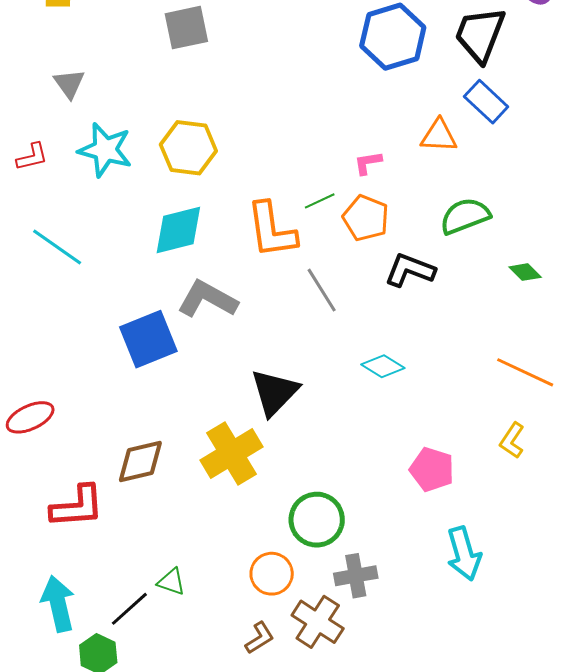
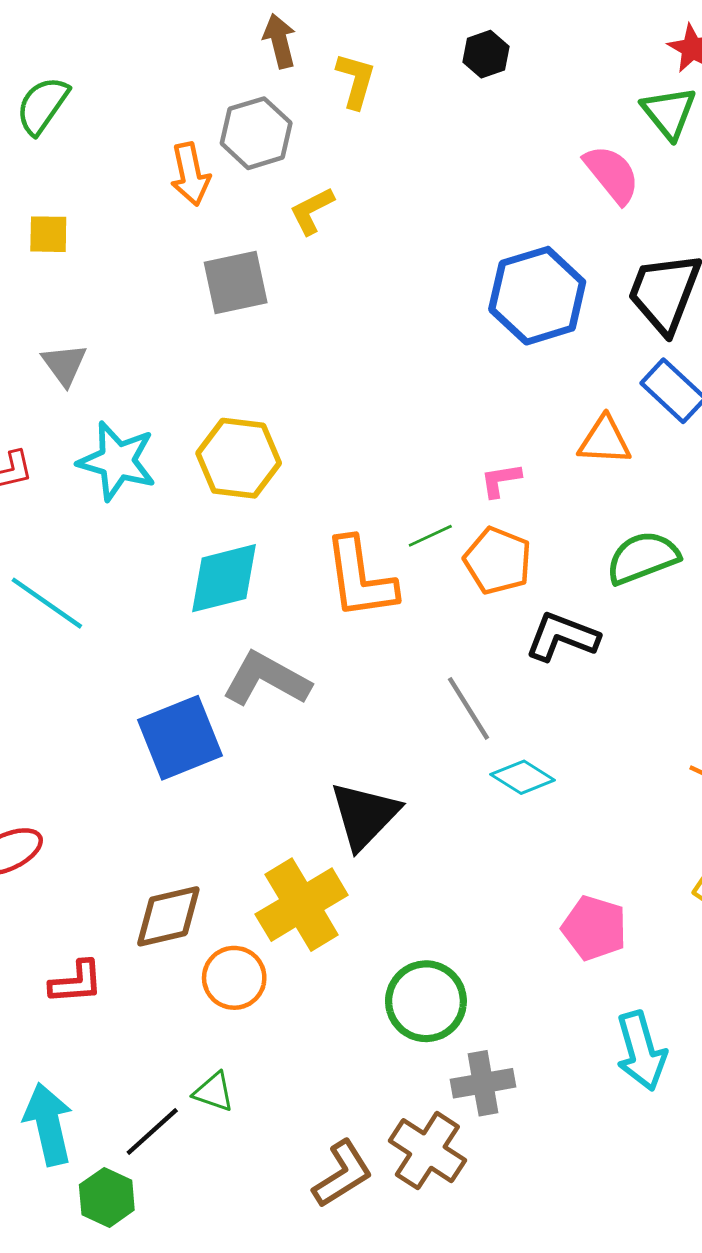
gray line: (322, 290) -> (468, 708), moved
red L-shape: (77, 507) -> (76, 982), size x0.7
orange circle: (272, 574) -> (234, 978), moved
brown L-shape: (260, 638) -> (343, 1174), size x1.4

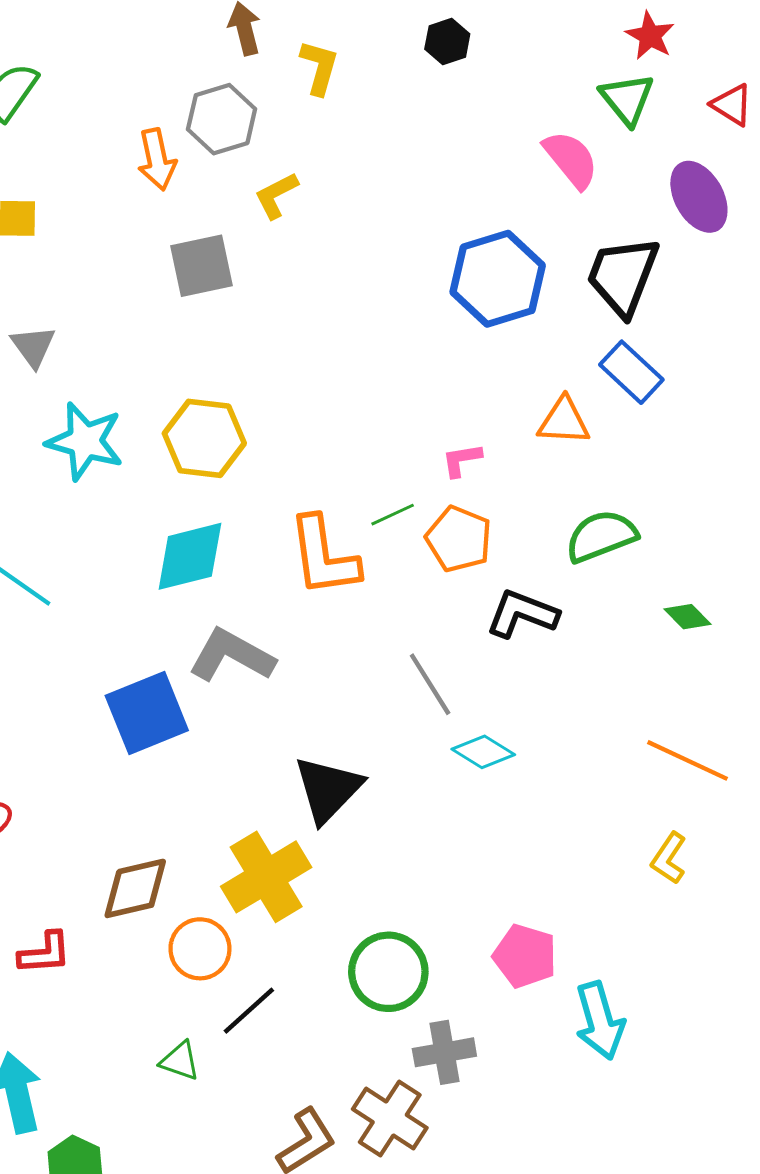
pink pentagon: (594, 928) -> (525, 956), moved
black line: (152, 1132) -> (249, 1011), moved

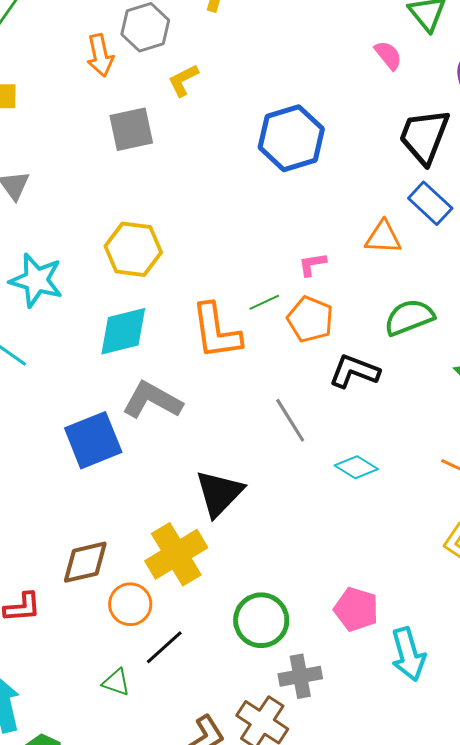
pink semicircle: (571, 159) -> (388, 55), size x0.7
blue hexagon: (498, 279) -> (291, 138), moved
cyan star: (85, 441) -> (36, 280), moved
cyan diamond: (483, 752) -> (356, 467), moved

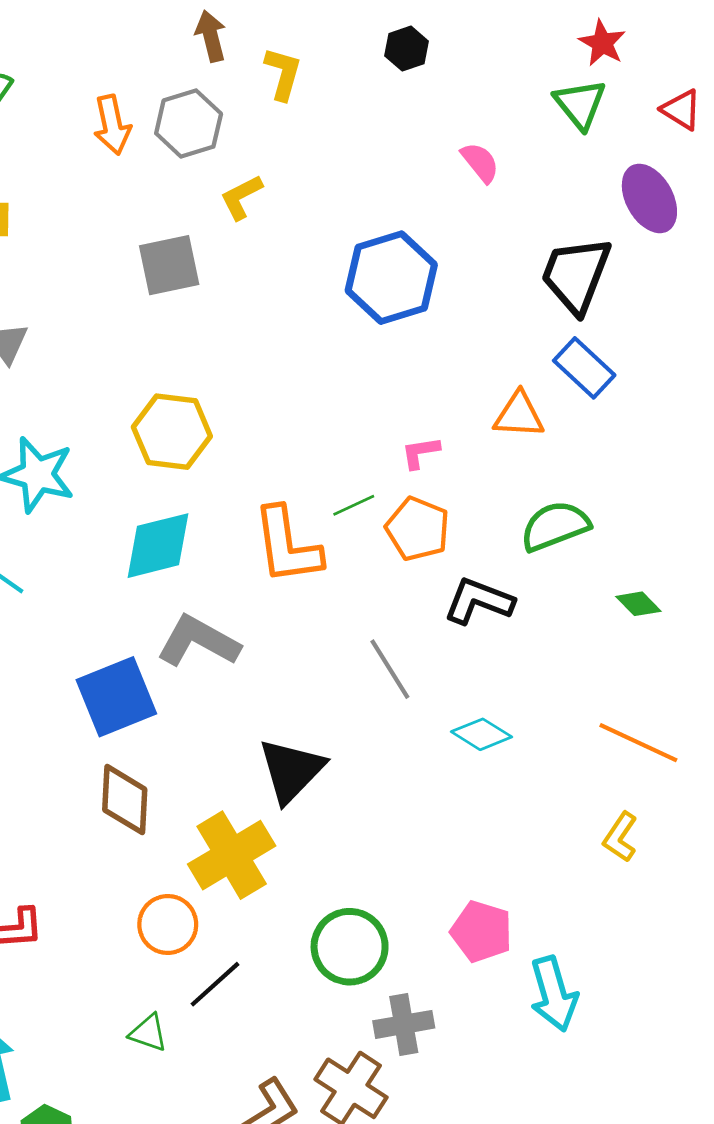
orange arrow: (100, 55) -> (112, 125), moved
pink semicircle: (388, 55) -> (480, 162), moved
brown diamond: (85, 562) -> (125, 800), moved, turned -74

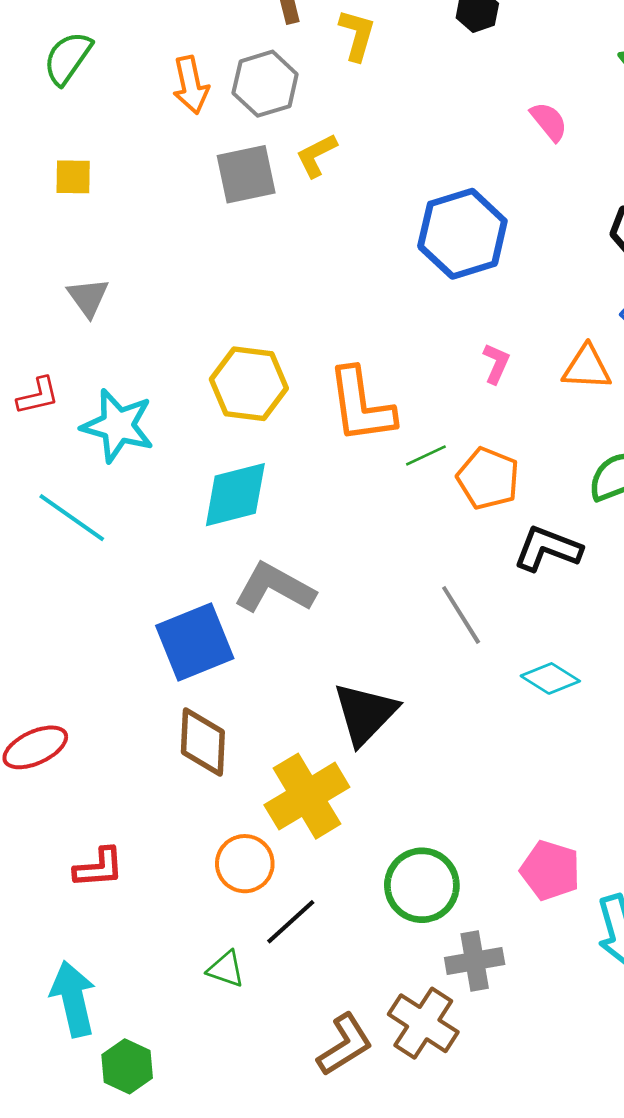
gray square: (169, 265) -> (246, 174), moved
pink L-shape: (420, 453) -> (496, 363), moved, turned 123
orange L-shape: (287, 546) -> (361, 405), moved

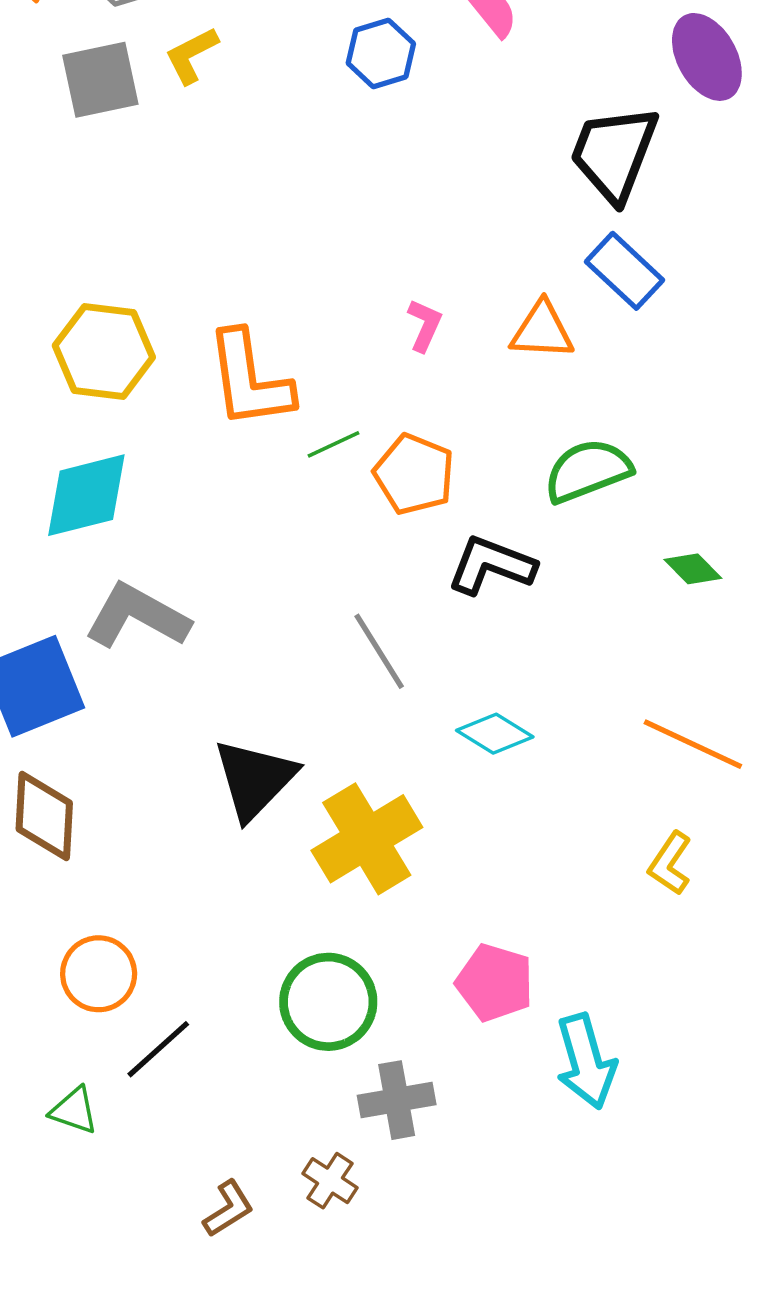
blue hexagon: (462, 234) -> (381, 53), moved, size x0.6
yellow cross: (307, 796) -> (367, 839), moved
brown cross: (423, 1023) -> (330, 1181), size x0.6
brown L-shape: (345, 1045) -> (228, 1209), size x0.7

